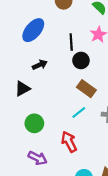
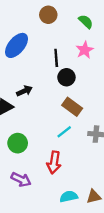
black arrow: (40, 65) -> (24, 91), moved
red arrow: (69, 142) -> (54, 162), turned -144

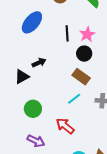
pink star: (85, 50) -> (87, 34), moved
black circle: (66, 77) -> (84, 54), moved
red arrow: (54, 162) -> (65, 126), turned 120

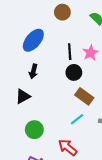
black circle: (84, 54) -> (74, 72), moved
black arrow: (39, 63) -> (33, 71), moved, turned 128

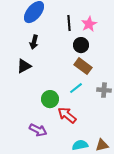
black circle: (74, 72) -> (81, 45), moved
green circle: (34, 130) -> (50, 99), moved

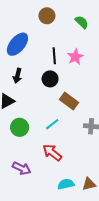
black circle: (81, 45) -> (50, 79), moved
cyan line: (76, 88) -> (52, 124), moved
green circle: (50, 99) -> (20, 127), moved

